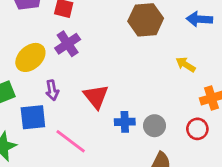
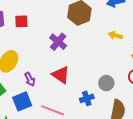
purple cross: (68, 44) -> (58, 42), moved
blue cross: (125, 122) -> (87, 98), moved

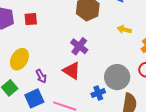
purple cross: (58, 42) -> (79, 46), moved
gray circle: (106, 83) -> (117, 77), size x1.6

